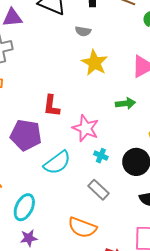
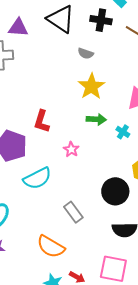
green arrow: (125, 103) -> (96, 119), moved
pink star: (86, 128) -> (71, 149), size x0.6
cyan cross: (101, 156) -> (123, 132), moved

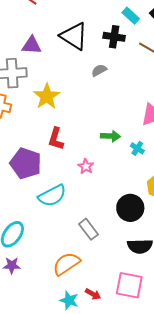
gray semicircle: (86, 53) -> (99, 70), turned 133
yellow star: (91, 86) -> (47, 96), moved
orange semicircle: (51, 247) -> (66, 264), turned 116

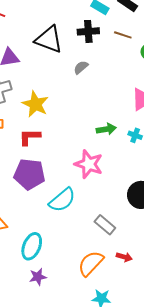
red L-shape: (56, 139) -> (30, 137), moved, turned 85
pink star: (86, 166) -> (89, 164), size x1.8
red arrow: (93, 294) -> (124, 257), moved

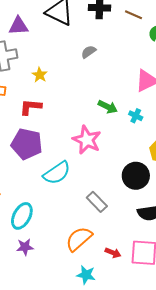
gray semicircle: (81, 67) -> (89, 52), moved
yellow star: (35, 104) -> (40, 75), size x0.6
green arrow: (106, 129) -> (108, 107), turned 30
red arrow: (124, 257) -> (113, 253), moved

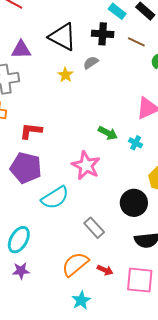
gray semicircle: (89, 52) -> (91, 63), moved
yellow star: (40, 75) -> (65, 75), moved
red arrow: (113, 253) -> (105, 270), moved
cyan star: (86, 275) -> (81, 300), turned 30

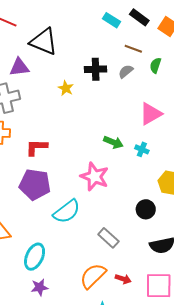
black cross: (103, 34) -> (96, 69), moved
black triangle: (63, 37) -> (44, 42), moved
gray semicircle: (91, 63) -> (126, 71), moved
black circle: (134, 203) -> (146, 209), size x0.7

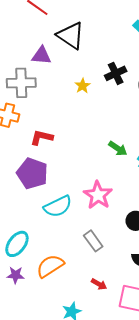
black cross: (96, 69) -> (116, 73), turned -35
pink star: (94, 177) -> (98, 195), moved
orange semicircle: (93, 276) -> (50, 266), moved

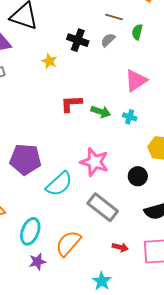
black cross: (116, 73) -> (78, 40), turned -30
red L-shape: (42, 137) -> (71, 104), moved
gray rectangle: (93, 241) -> (103, 207), size x1.4

